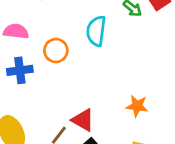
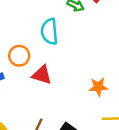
red triangle: (83, 120) -> (42, 75), moved

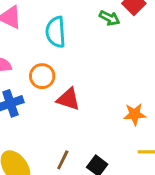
cyan semicircle: (49, 32) -> (56, 32), moved

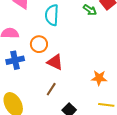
brown line: (63, 160) -> (51, 89), moved

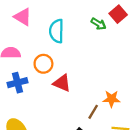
brown line: (51, 89) -> (93, 112), moved

